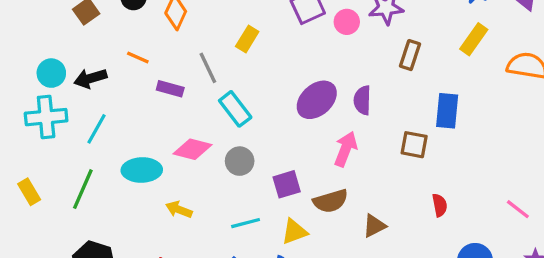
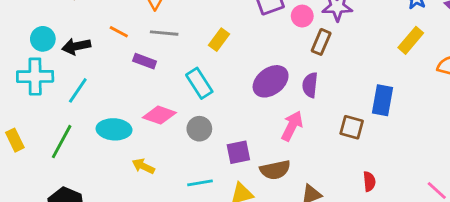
yellow rectangle: (247, 39) -> (219, 40), moved
brown rectangle: (410, 55) -> (321, 42), moved
gray line: (208, 68) -> (164, 33), moved, turned -64

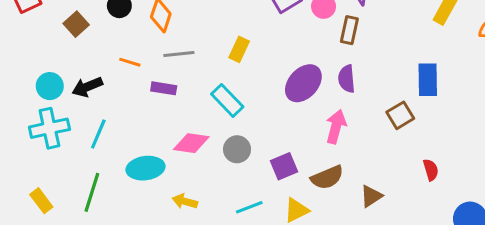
brown square: (352, 127) -> (400, 115), turned -35

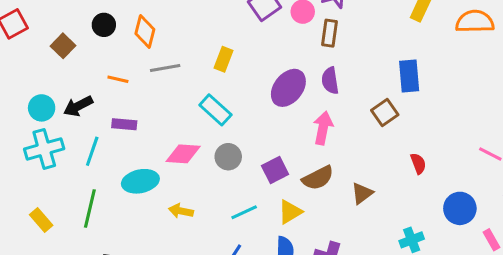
purple rectangle: (164, 88) -> (124, 124), moved

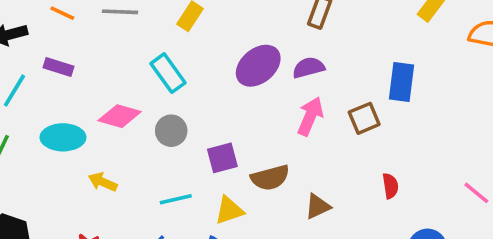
purple semicircle: (330, 81) -> (309, 68), turned 72
pink arrow: (323, 128) -> (310, 116), moved

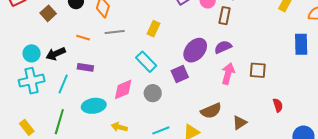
blue rectangle: (402, 82) -> (301, 44), moved
pink diamond: (120, 116) -> (123, 89), turned -30
brown square: (364, 118) -> (258, 70), turned 36
purple square: (222, 158) -> (180, 74), moved

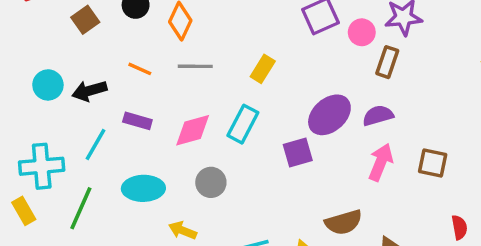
cyan rectangle: (146, 62) -> (243, 124), turned 65
cyan cross: (32, 81) -> (42, 166), moved
pink diamond: (123, 89) -> (193, 130), moved
gray circle: (153, 93) -> (211, 182), moved

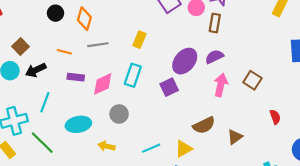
brown square: (85, 20) -> (20, 46), moved
purple rectangle: (137, 121) -> (76, 77), moved
brown square: (433, 163) -> (252, 80), turned 30
green line: (81, 208) -> (42, 143), turned -60

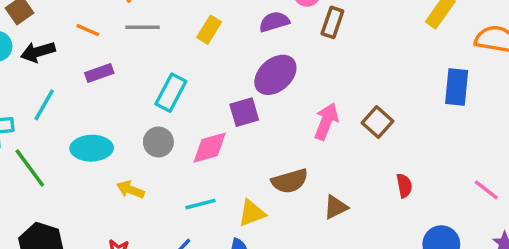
purple semicircle: (214, 57) -> (274, 22), moved
cyan rectangle: (133, 75) -> (171, 93), moved
purple rectangle: (76, 77) -> (99, 73), turned -35
pink diamond: (103, 84) -> (210, 148), moved

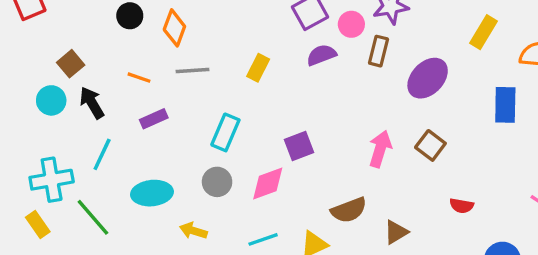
black arrow: (38, 52) -> (92, 103), turned 80
purple ellipse: (275, 75) -> (428, 78), moved
red semicircle: (404, 186) -> (462, 206), turned 115

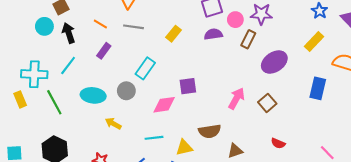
purple rectangle: (154, 119) -> (104, 51), turned -42
gray circle: (217, 182) -> (126, 91), moved

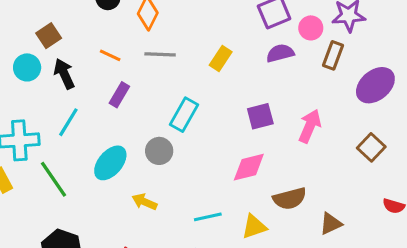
purple square: (188, 86) -> (260, 116), moved
cyan ellipse: (93, 95) -> (110, 163), turned -50
pink arrow: (236, 98) -> (310, 126), moved
pink diamond: (164, 105) -> (249, 167), moved

